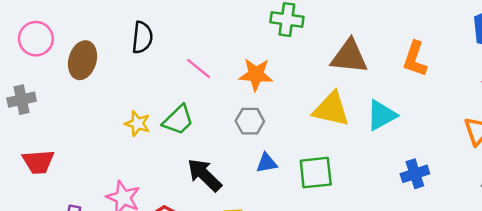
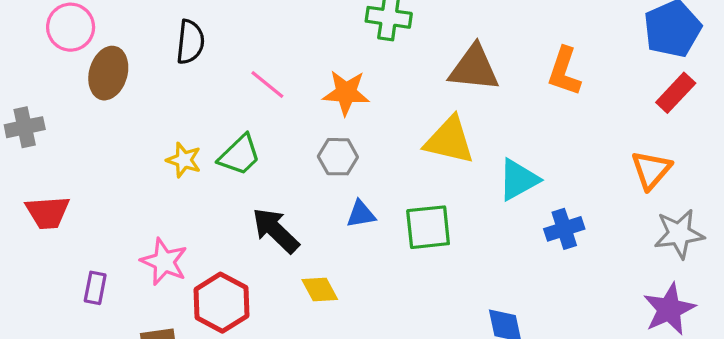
pink circle: (36, 39) -> (71, 27), moved
cyan triangle: (381, 115) -> (518, 180), moved

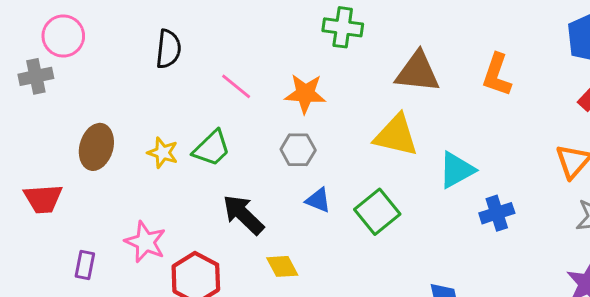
brown ellipse: (108, 73) -> (96, 147), moved
gray cross: (25, 127) -> (36, 76), moved
blue triangle: (361, 214) -> (318, 200), turned 32
green square: (428, 227) -> (377, 212), turned -33

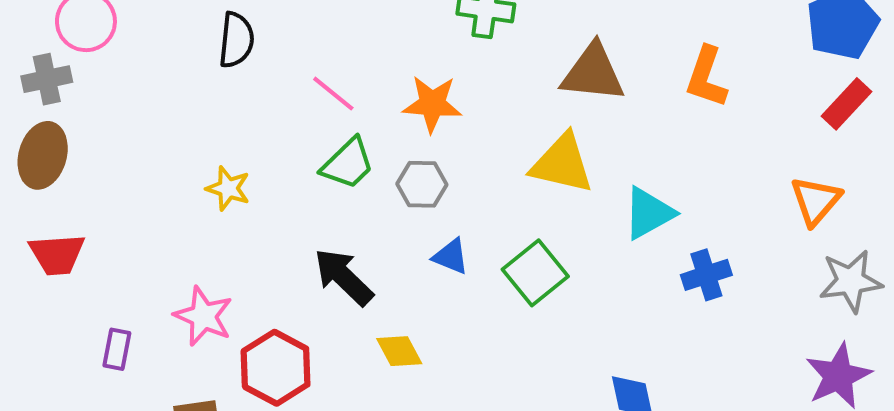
brown ellipse: (96, 147) -> (43, 155), moved
green trapezoid: (212, 148) -> (348, 164), moved

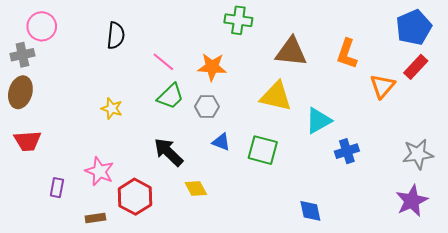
orange triangle: (816, 201) -> (382, 86), moved
green square: (535, 273) -> (263, 150), turned -36

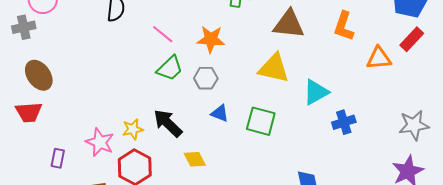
orange triangle: (382, 86) -> (379, 58), turned 44
brown ellipse: (20, 92) -> (39, 75), moved, turned -52
yellow star: (112, 108) -> (133, 129), moved, turned -30

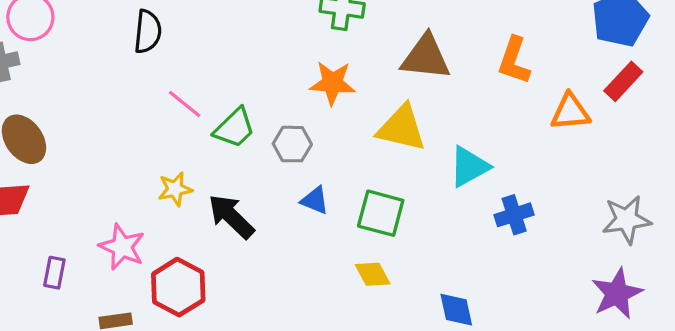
pink line: (163, 34) -> (185, 104), moved
orange star: (211, 39) -> (333, 83), moved
yellow star: (133, 129) -> (175, 189), moved
yellow diamond: (195, 159) -> (373, 274), moved

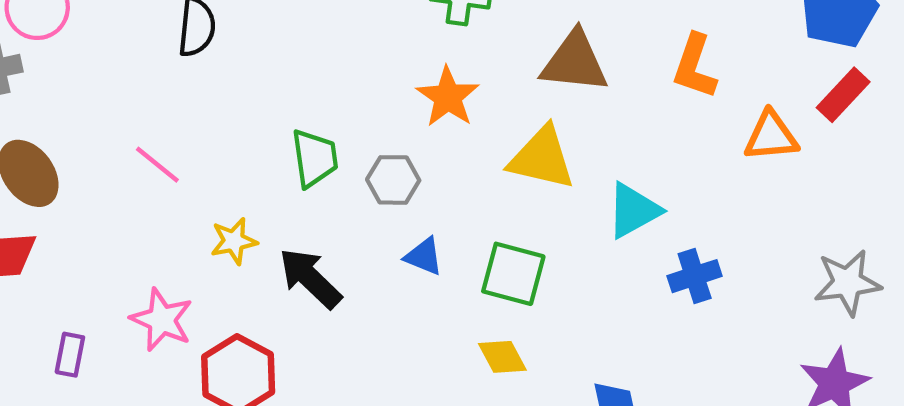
orange star: (333, 83) -> (448, 97), turned 30
pink line: (185, 104) -> (157, 165), moved
green trapezoid: (234, 128) -> (315, 158), turned -54

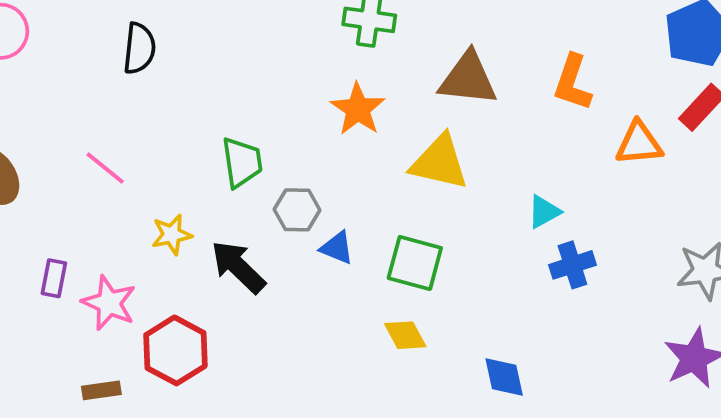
gray hexagon: (393, 180) -> (297, 210), moved
cyan triangle: (633, 211) -> (544, 212), moved, size x0.7
purple rectangle: (70, 355) -> (54, 278), moved

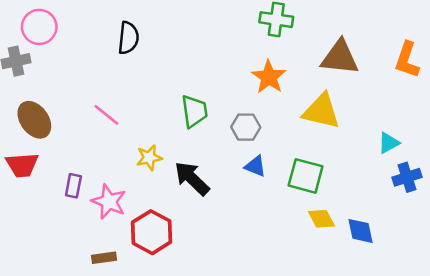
gray hexagon: (297, 210) -> (246, 127), moved
yellow diamond: (405, 335) -> (321, 219), moved
blue diamond: (504, 377) -> (361, 231), moved

